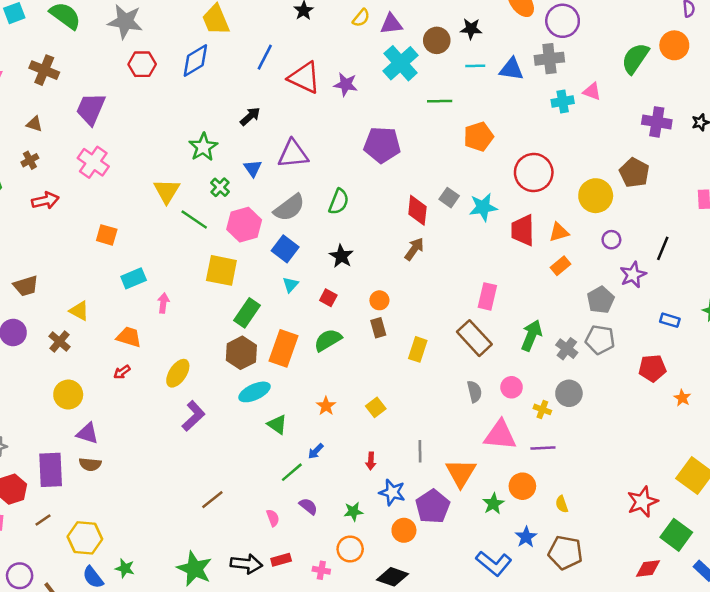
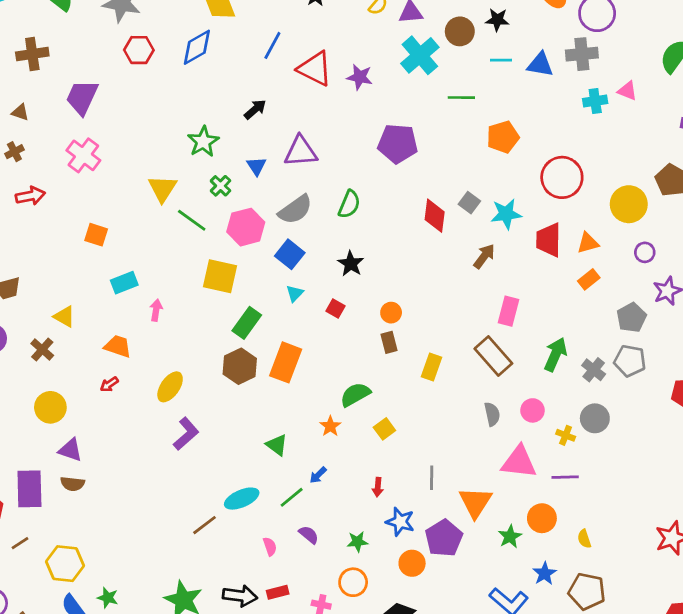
brown cross: (44, 70) -> (32, 54), turned -32
brown arrow: (414, 249) -> (484, 256), moved
green semicircle: (328, 340) -> (355, 394), moved
cyan ellipse: (254, 392) -> (242, 499), moved

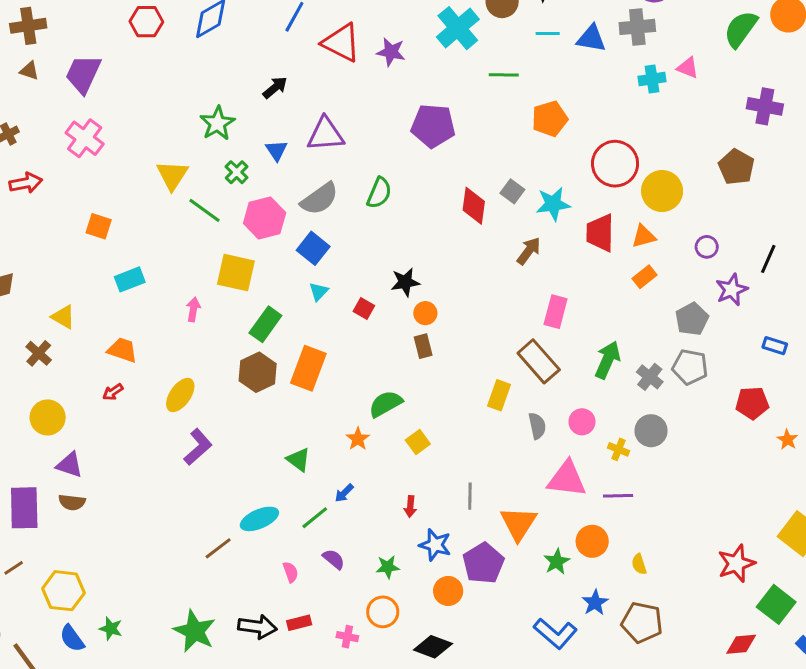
brown triangle: (20, 112) -> (29, 71), moved
yellow circle: (629, 204) -> (662, 191), moved
black star: (351, 264) -> (405, 282), moved, turned 30
pink arrow: (156, 310) -> (193, 309), moved
yellow rectangle: (432, 367) -> (499, 395), moved

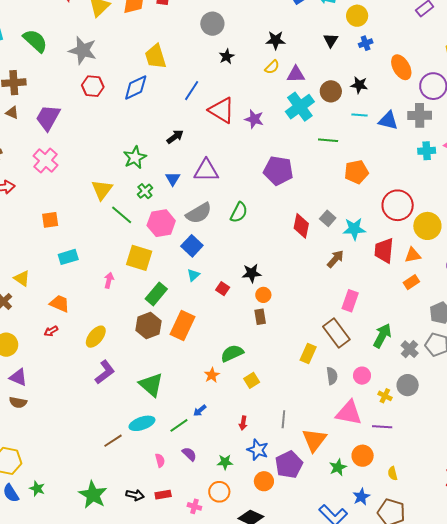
orange square: (99, 226) -> (50, 220), turned -30
green triangle: (298, 460) -> (151, 385), moved, size x1.5
black arrow: (257, 627) -> (135, 495), size x0.7

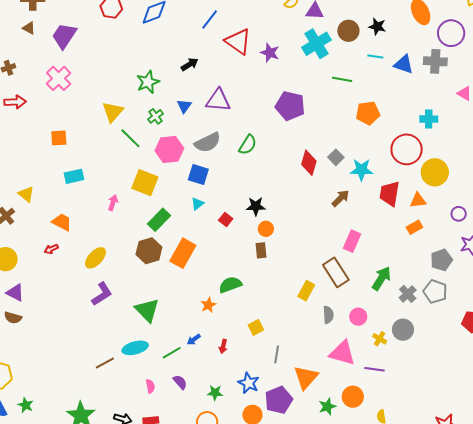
cyan cross: (427, 151) -> (429, 119), moved
blue square: (192, 246) -> (198, 175), turned -30
yellow square: (252, 380) -> (256, 327), moved
red arrow: (243, 423) -> (223, 346), moved

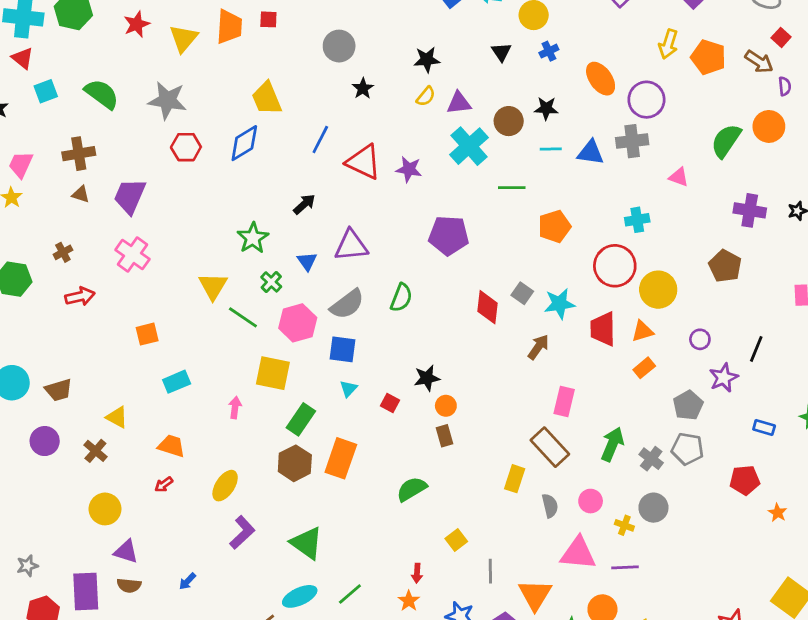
orange star: (208, 305) -> (409, 601), moved
blue arrow: (194, 339) -> (187, 581), moved

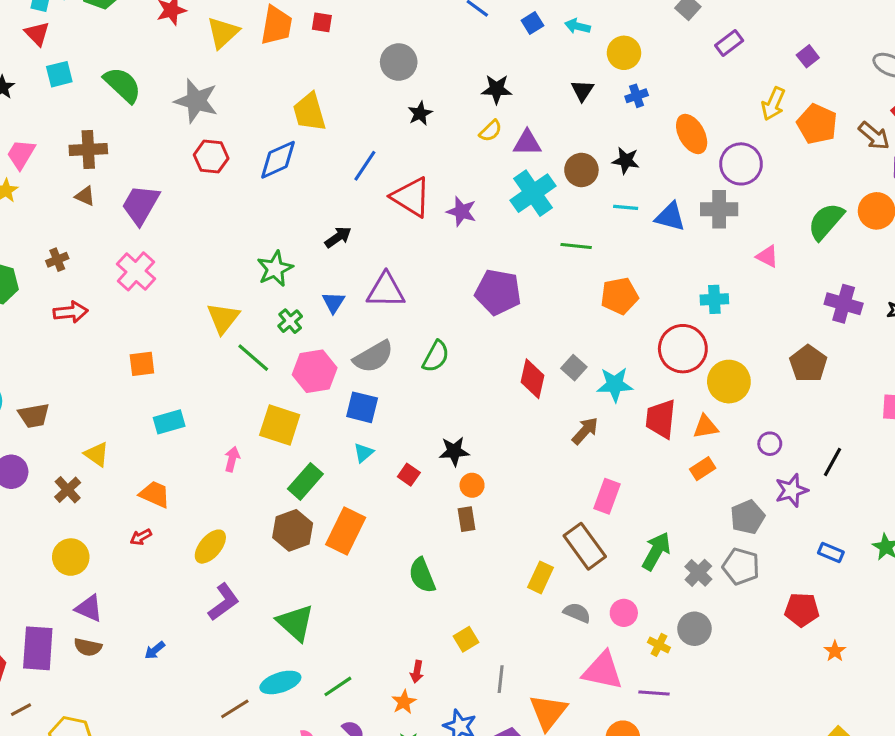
green semicircle: (412, 489) -> (422, 575), turned -88
gray semicircle: (550, 506) -> (577, 613), turned -60

